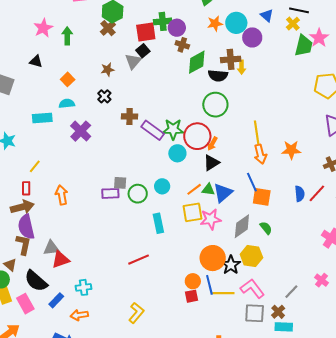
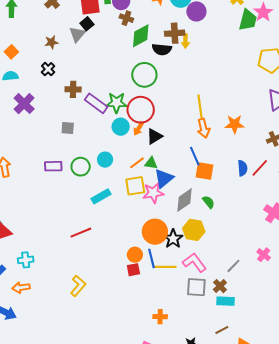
green circle: (215, 105) -> (144, 75), moved
orange arrow: (212, 144) -> (139, 129), moved
gray square: (120, 183) -> (68, 128), moved
blue triangle: (223, 193) -> (164, 178), moved
cyan rectangle: (158, 223) -> (101, 196), turned 72

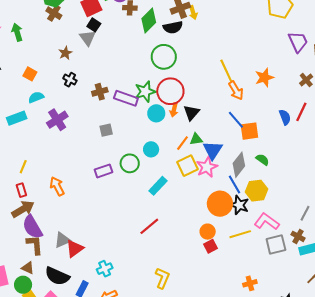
purple cross: (24, 104) -> (57, 120), turned 30
blue line: (152, 258) -> (234, 184), moved

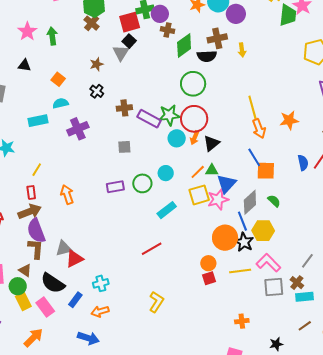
yellow arrow: (193, 12) -> (242, 50), moved

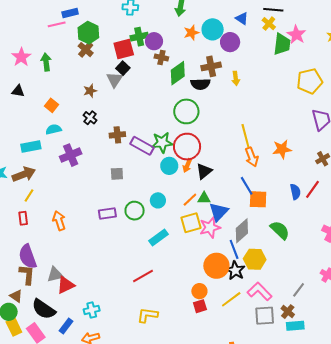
green semicircle: (274, 201) -> (280, 230), moved, size x1.5
brown arrow: (30, 212) -> (24, 174), moved
yellow line: (240, 271) -> (231, 299), turned -30
yellow L-shape: (156, 302) -> (148, 315), moved, turned -115

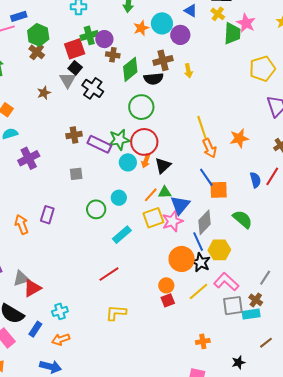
black cross: (90, 118) -> (93, 88), moved, size x1.5
purple rectangle: (107, 214) -> (47, 215), moved, turned -60
cyan rectangle: (295, 326) -> (251, 314), moved

